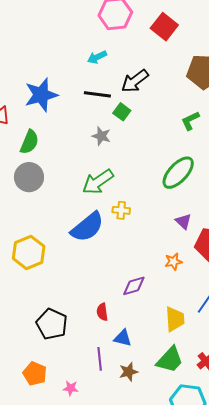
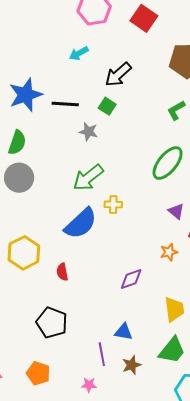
black line: (97, 94) -> (65, 104), moved
red semicircle: (102, 312) -> (62, 272), moved
pink star: (71, 388) -> (89, 385), moved

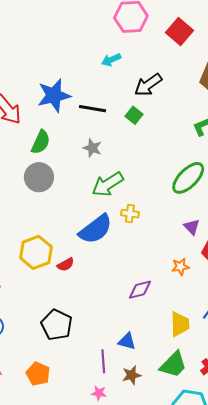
gray star: (88, 132) -> (92, 148), moved
red semicircle: (62, 272) -> (66, 264), moved, turned -114
pink star: (89, 385) -> (99, 393), moved

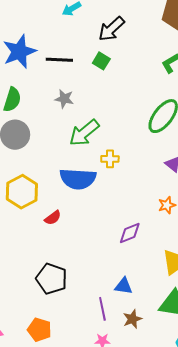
blue semicircle: (96, 229) -> (78, 179), turned 48
yellow hexagon: (36, 252) -> (22, 192), moved

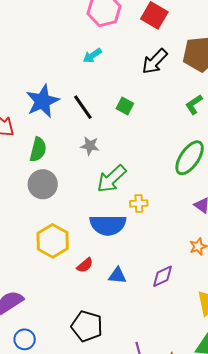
black arrow: (111, 29) -> (155, 61), moved
black line: (59, 60) -> (83, 107), turned 56
blue triangle: (124, 286) -> (117, 276), moved

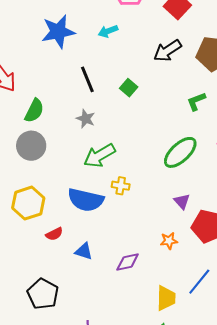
blue star: (43, 101) -> (58, 32), moved

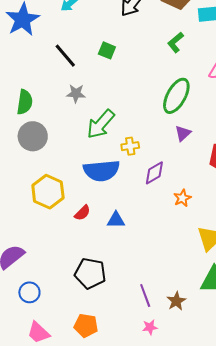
purple triangle: (182, 201) -> (183, 133), moved, turned 48
orange star: (169, 241) -> (182, 198), moved
purple diamond: (128, 262) -> (154, 173), moved

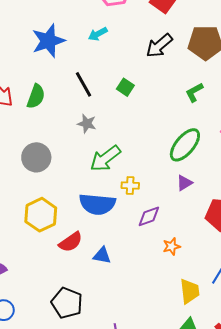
green semicircle: (25, 102) -> (36, 96), moved
red semicircle: (82, 213) -> (71, 242), size x1.4

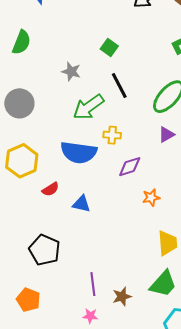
black line: (84, 84) -> (119, 86), moved
green square: (125, 87) -> (109, 48), moved
red semicircle: (71, 242) -> (51, 189), size x0.7

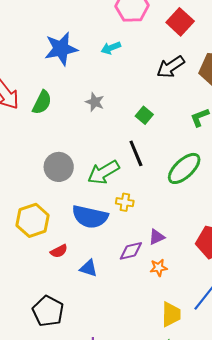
green square: (109, 48) -> (144, 115), moved
gray star: (71, 72) -> (95, 102), moved
gray circle: (19, 103) -> (59, 167), moved
purple triangle: (166, 135) -> (157, 237), moved
purple diamond: (130, 167) -> (131, 251), moved

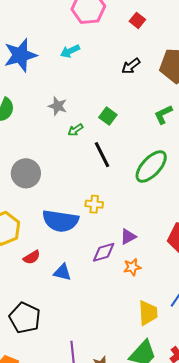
red square: (180, 22) -> (137, 20), size x0.6
black arrow: (171, 67) -> (131, 66), size x0.7
green arrow: (103, 172) -> (75, 130), moved, size x0.5

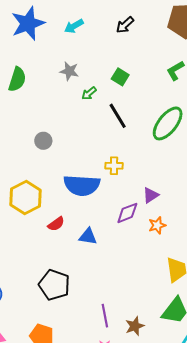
cyan arrow: (70, 51) -> (74, 26), moved
black arrow: (131, 66) -> (125, 25), moved
gray circle: (26, 173) -> (43, 141), size x0.6

